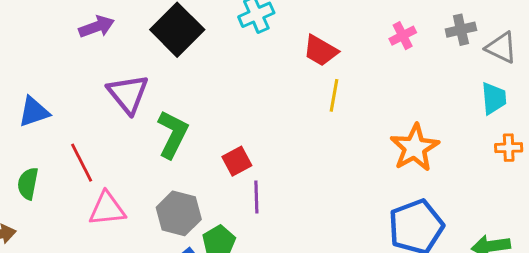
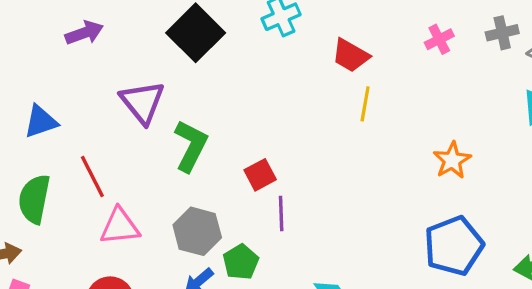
purple arrow: (97, 27) -> (84, 33), moved
orange star: (415, 148) -> (452, 160), size x0.7
green semicircle: (28, 183) -> (34, 199), size x1.4

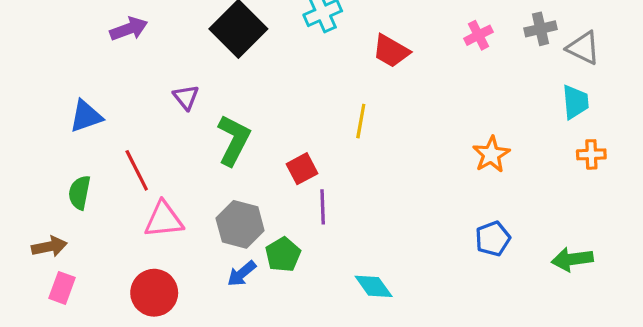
purple triangle: (142, 102) -> (186, 97), size x0.6
yellow line: (365, 104) -> (361, 121), moved
green semicircle: (34, 199) -> (79, 193), size x0.7
blue pentagon: (454, 246) -> (493, 239), size x0.6

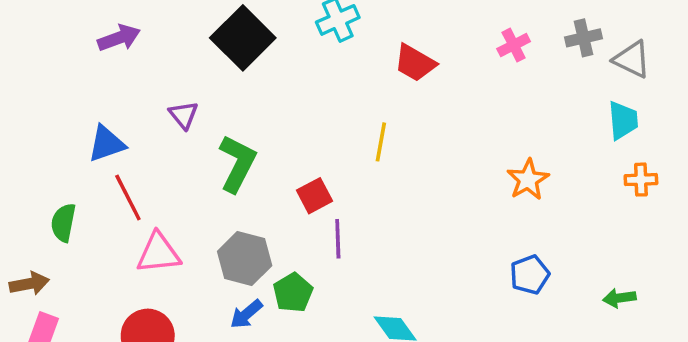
blue triangle: (86, 116) -> (106, 144), moved
green arrow: (572, 259) -> (619, 298), size x0.7

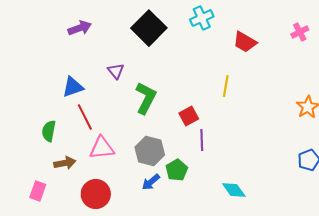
brown arrow: (29, 284) -> (65, 163), moved

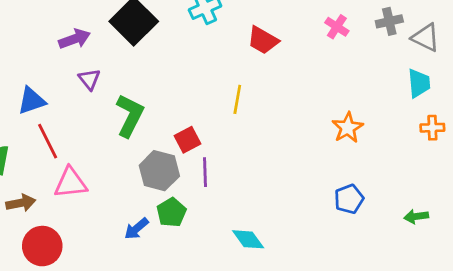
purple arrow: (80, 28) -> (75, 39), moved
pink cross: (300, 32) -> (337, 27), turned -30
gray hexagon: (150, 151) -> (159, 171), moved
red circle: (96, 194) -> (42, 246), moved

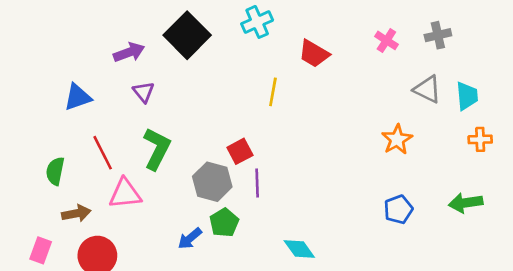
gray triangle: (426, 38) -> (427, 89), moved
yellow line: (237, 99) -> (273, 92), moved
blue triangle: (31, 101) -> (78, 97), moved
green L-shape: (130, 116) -> (157, 149), moved
green arrow: (416, 216) -> (466, 203), moved, size x1.4

